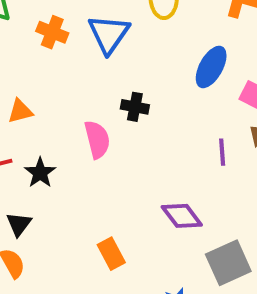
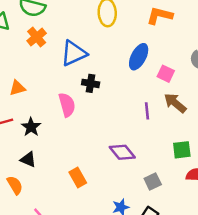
orange cross: (52, 32) -> (37, 37), turned 30
blue triangle: (109, 34) -> (74, 53), moved, turned 32
black triangle: (19, 224) -> (28, 159), moved, turned -42
gray square: (228, 263) -> (153, 181), size x0.6

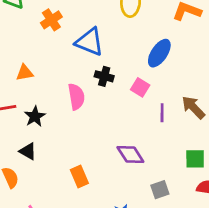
blue triangle: (74, 53) -> (90, 42), turned 40
pink square: (166, 74) -> (140, 87), moved

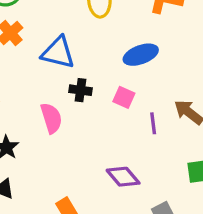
blue ellipse: (159, 53) -> (141, 55), turned 44

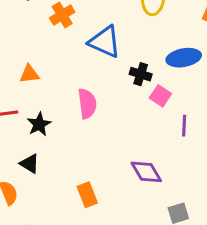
black cross: (80, 90) -> (141, 74), moved

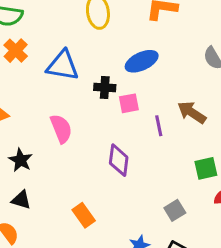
pink square: (160, 96) -> (129, 103), turned -30
purple diamond: (146, 172) -> (119, 160), moved, turned 52

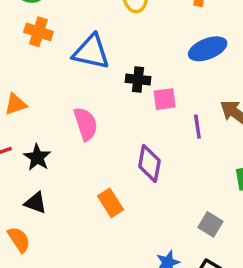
orange cross: (16, 51) -> (38, 32), turned -30
blue ellipse: (142, 61) -> (208, 49), moved
gray square: (175, 210) -> (210, 224), turned -30
orange rectangle: (84, 215) -> (110, 203), moved

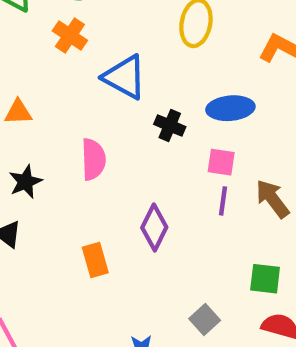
blue ellipse: (208, 49) -> (230, 108), moved
pink square: (165, 99) -> (221, 162), moved

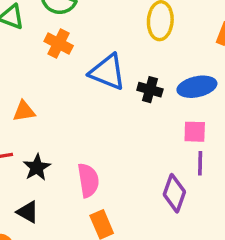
black cross: (170, 125) -> (150, 90), moved
pink semicircle: (93, 159) -> (88, 180), moved
purple diamond: (154, 227) -> (174, 193), moved

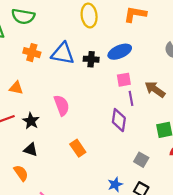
orange cross: (59, 44) -> (32, 53), moved
orange triangle: (24, 111) -> (16, 88), turned 32
pink semicircle: (88, 180) -> (62, 105), moved

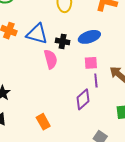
pink semicircle: (62, 105) -> (51, 59), moved
purple diamond: (119, 120) -> (83, 99), turned 35

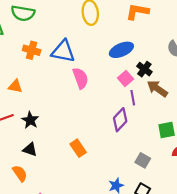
black cross: (63, 41) -> (144, 69), moved, turned 32
pink square: (91, 63) -> (126, 78), turned -32

